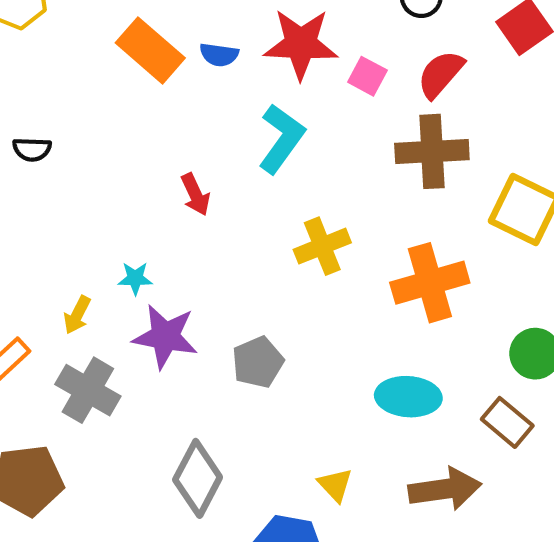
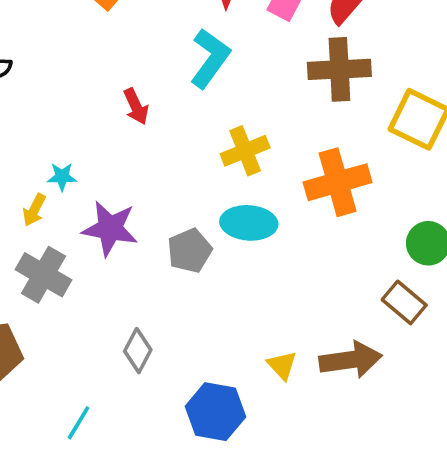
cyan star: (135, 278) -> (62, 177), moved
cyan ellipse: (408, 397) -> (249, 223), moved
gray diamond: (198, 478) -> (138, 351), size x0.7
yellow triangle: (335, 485) -> (282, 365), moved

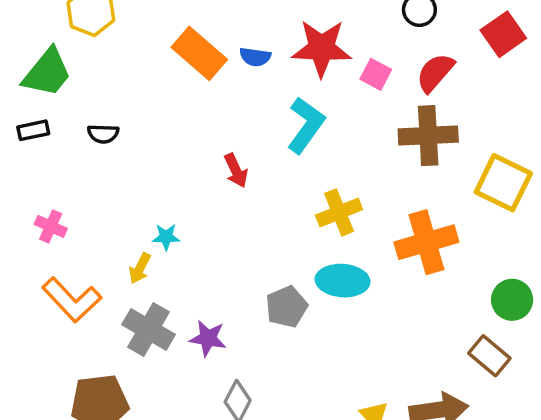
purple star: (110, 228) -> (208, 338), moved, size x0.7

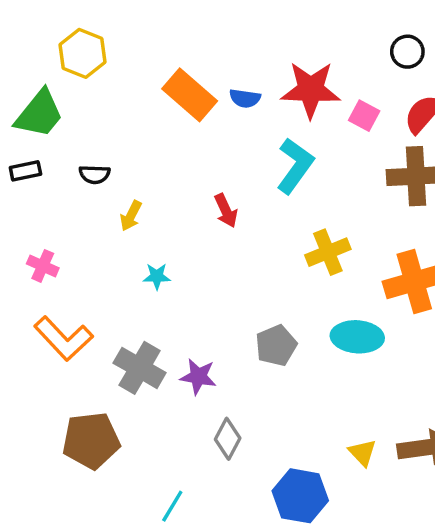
yellow arrow: (140, 268) -> (131, 216), moved
cyan ellipse: (343, 281) -> (357, 337), moved

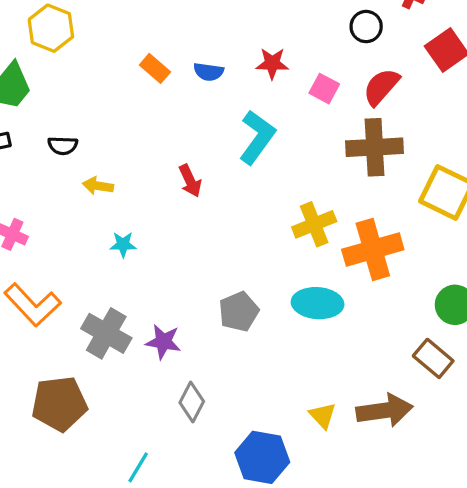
red star: (311, 90) -> (272, 63), size x0.6
orange rectangle: (190, 95) -> (155, 68), size x0.6
yellow arrow: (131, 216) -> (98, 186), turned 72
yellow cross: (328, 252) -> (314, 224), moved

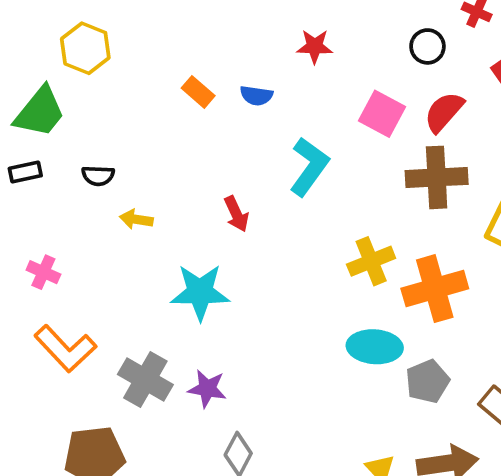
red star: (272, 63) -> (315, 46), moved
pink square: (324, 89) -> (382, 114), size x1.4
cyan star: (123, 244) -> (200, 292), moved, size x2.0
gray pentagon: (239, 312) -> (427, 381), moved

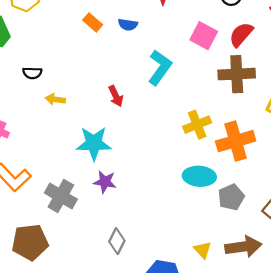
purple star: (207, 389) -> (105, 182), moved

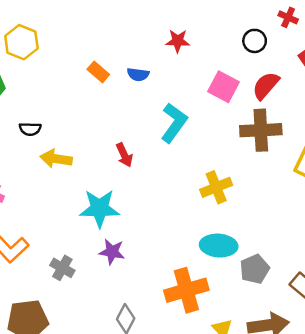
yellow arrow: (55, 99) -> (56, 159), size x1.4
orange cross: (236, 141) -> (186, 290), moved
gray cross: (61, 196) -> (62, 268), size x0.7

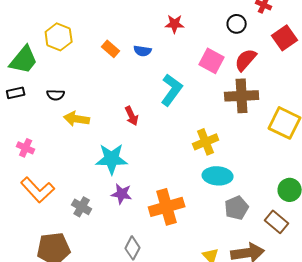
yellow hexagon: (21, 42) -> (59, 37), moved
cyan ellipse: (219, 246) -> (218, 176), moved
orange cross: (186, 290) -> (167, 207), moved

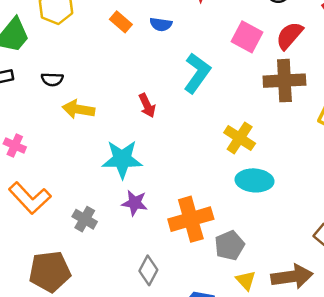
yellow cross: (206, 142) -> (240, 138), turned -35
gray pentagon: (237, 208) -> (230, 245), moved

